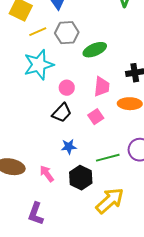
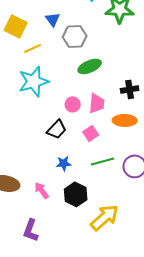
gray hexagon: (67, 33) -> (75, 36), moved
pink circle: (67, 88) -> (73, 104), moved
green line: (108, 158) -> (103, 161), moved

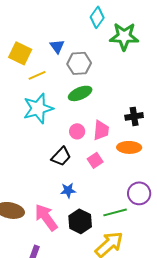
green ellipse: (90, 66) -> (80, 93), moved
green line: (103, 161) -> (115, 212), moved
pink arrow: (42, 190) -> (46, 217), size x1.6

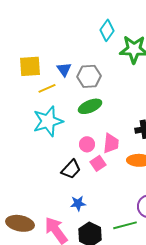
blue triangle: (57, 46) -> (64, 69), moved
yellow square: (20, 53) -> (30, 66), turned -30
pink square: (95, 160) -> (98, 163), moved

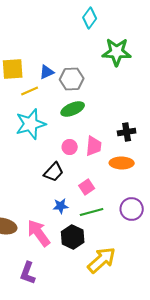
cyan diamond: (107, 30) -> (90, 18), moved
blue triangle: (64, 69) -> (47, 72), turned 42
pink square: (98, 163) -> (87, 187), moved
green line: (125, 225) -> (92, 212), moved

